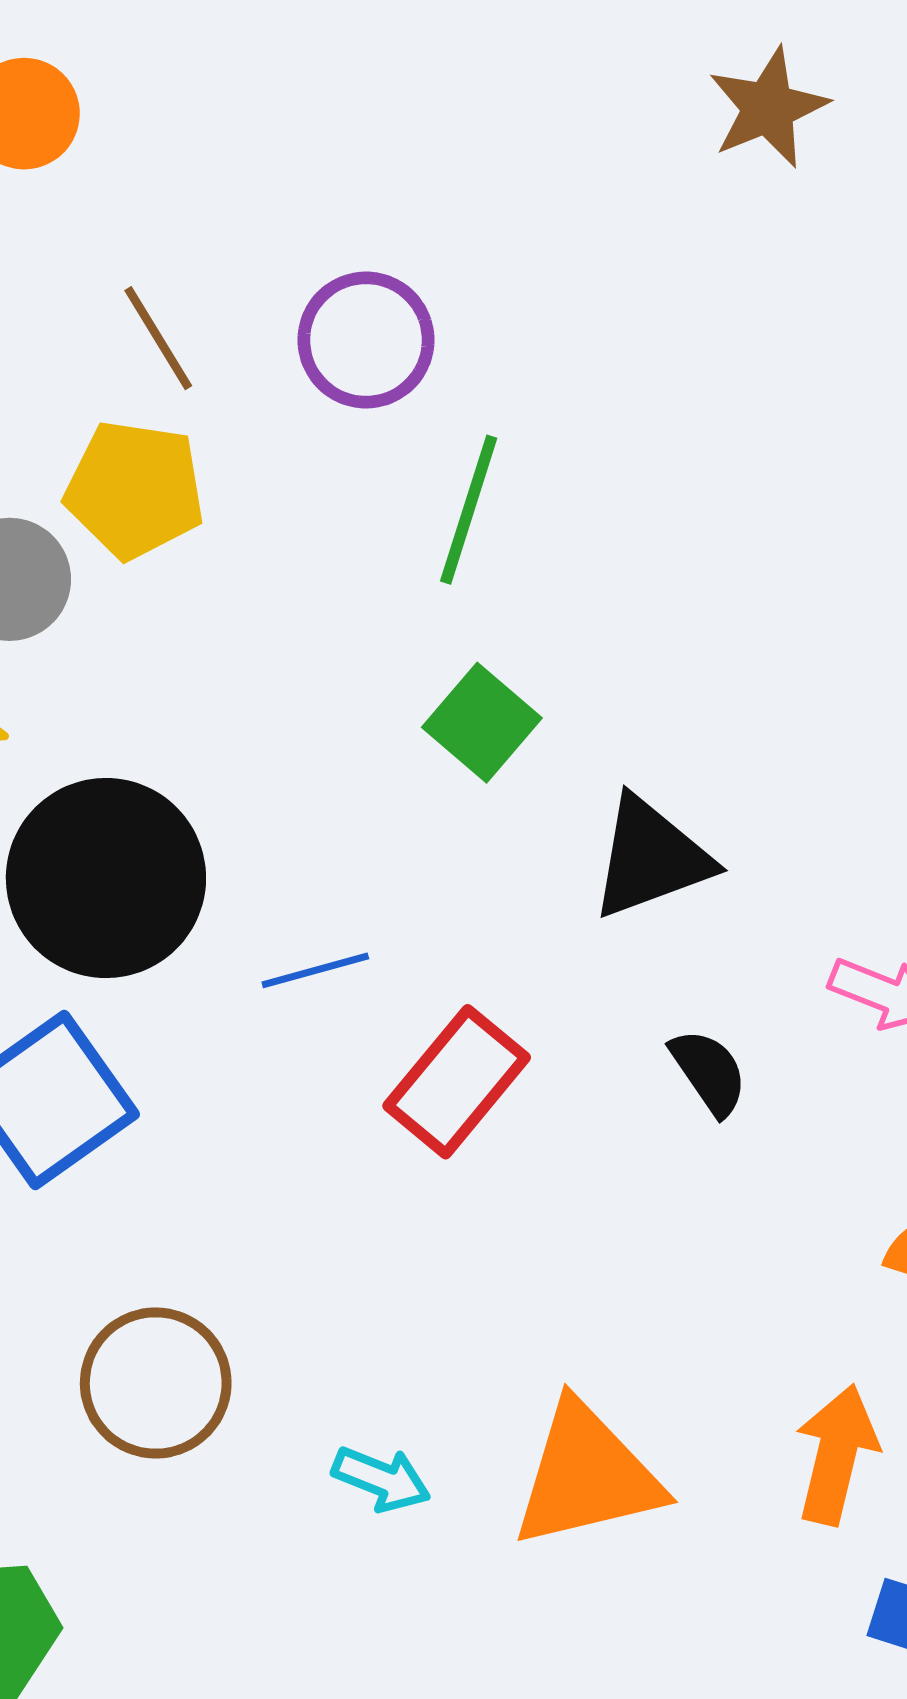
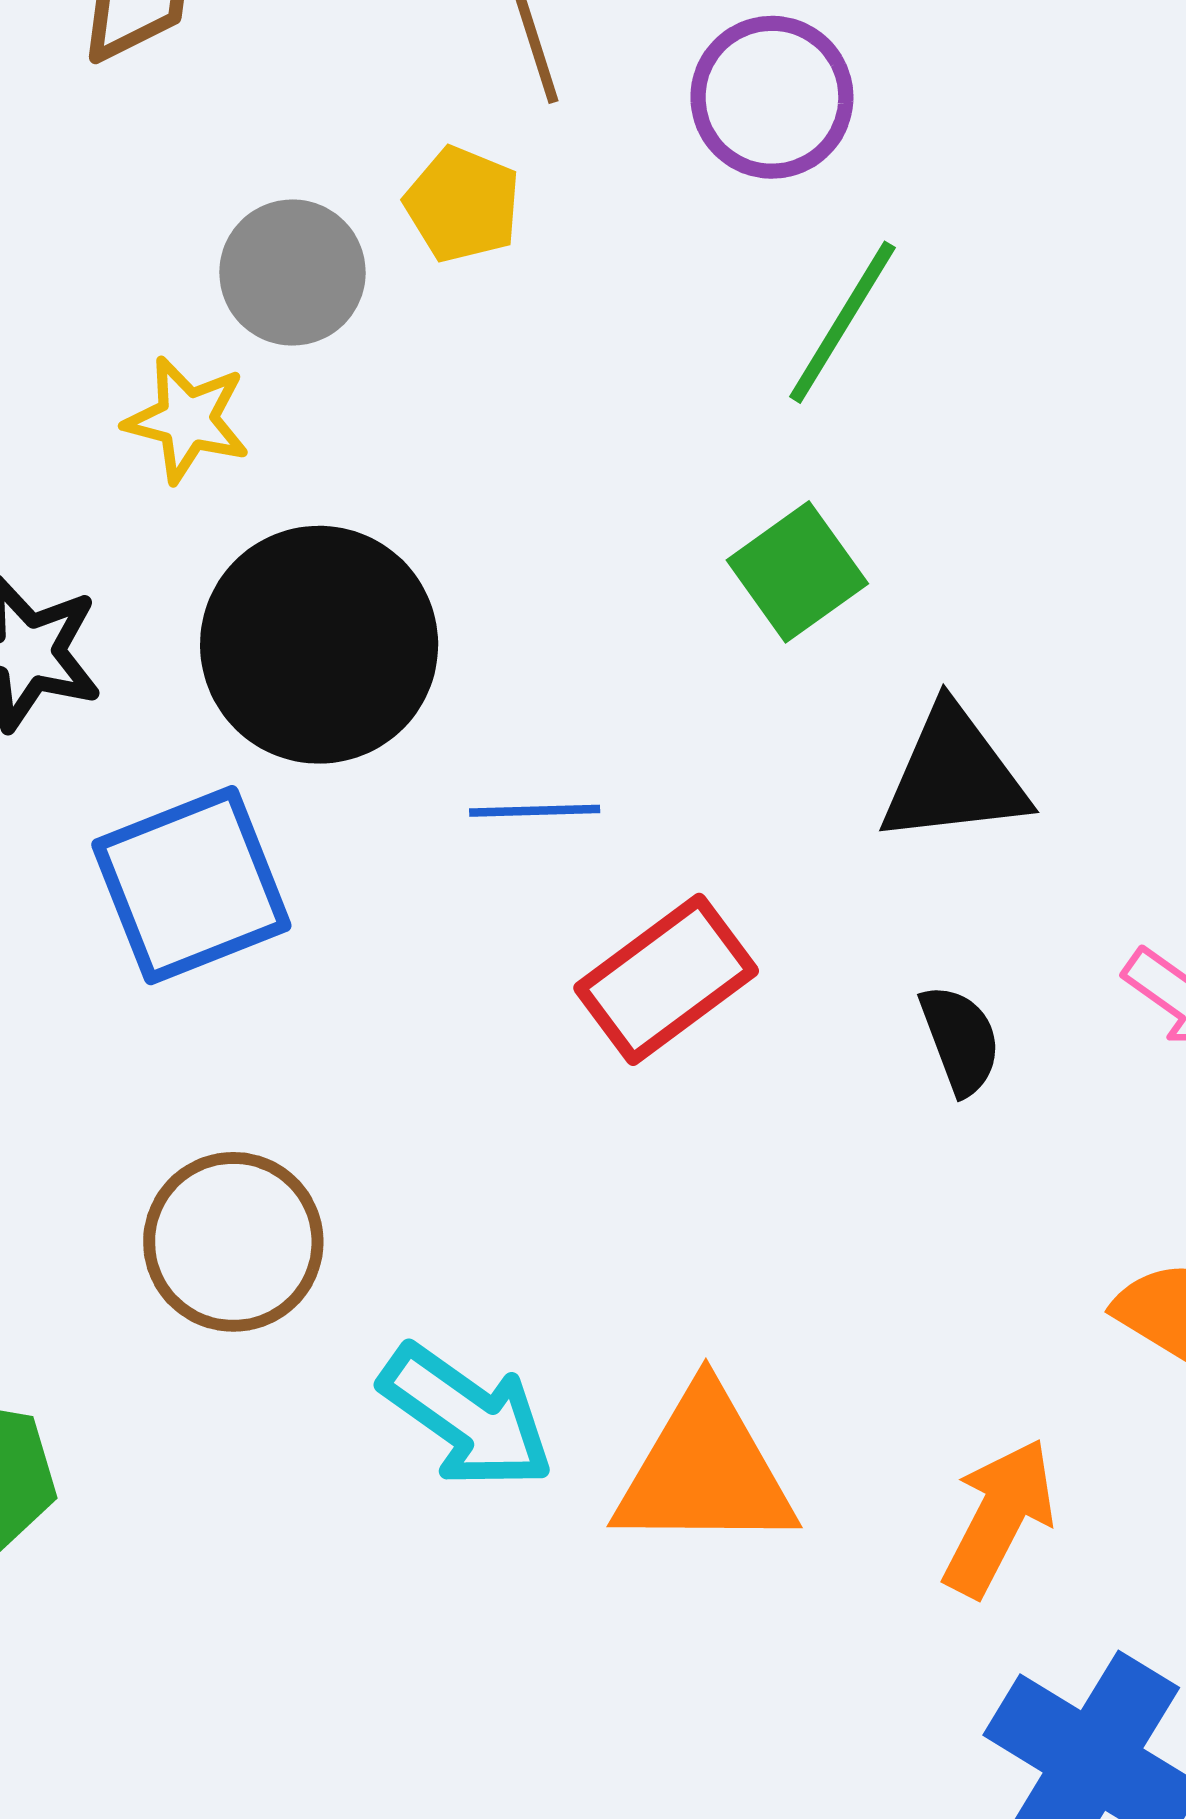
yellow pentagon: (135, 490) -> (463, 204), size x0.7
cyan arrow: (381, 1479) -> (467, 1417), size x1.6

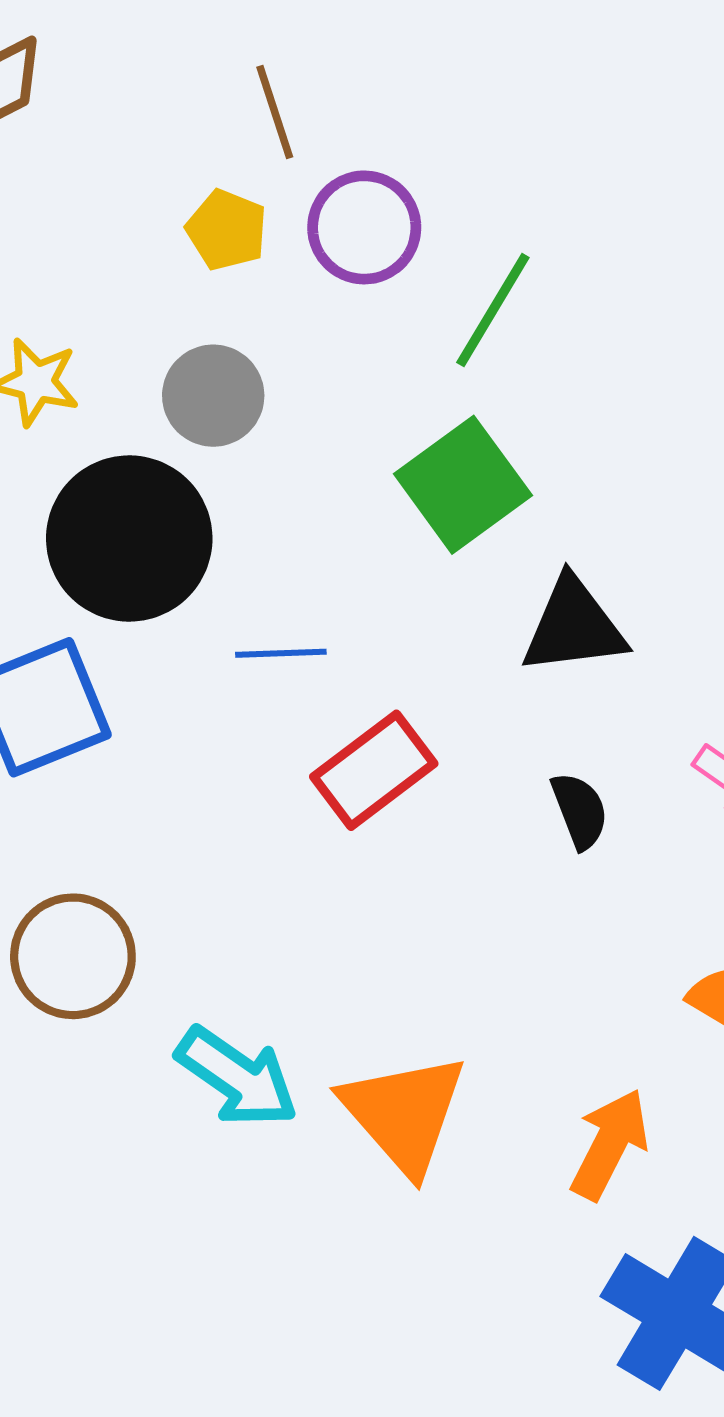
purple circle: (772, 97) -> (364, 227), moved
gray circle: (292, 273) -> (213, 396), moved
green square: (797, 572) -> (463, 485), size x1.4
orange triangle: (705, 1471) -> (404, 1113), turned 49

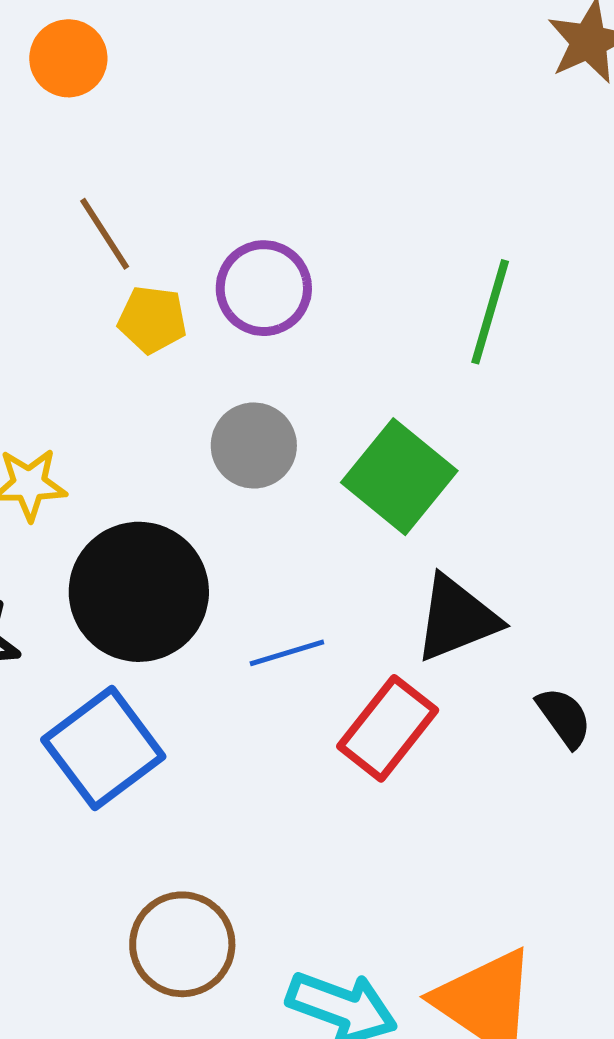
brown line: (275, 112) -> (105, 234), moved
green line: (493, 310) -> (490, 312), moved
gray circle: (213, 396) -> (254, 445), moved
black triangle: (574, 626) -> (457, 619), moved

